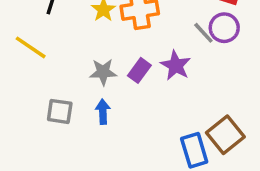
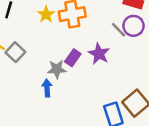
gray star: (103, 72) -> (57, 69), moved
gray square: (60, 111) -> (15, 52), moved, turned 36

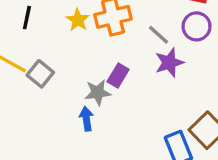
gray line: (119, 30) -> (158, 35), moved
purple star: (99, 54) -> (169, 63), moved, turned 30

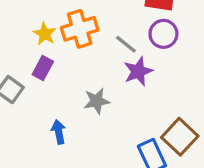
purple rectangle: (118, 75) -> (43, 68), moved
gray star: (98, 92) -> (97, 101), moved

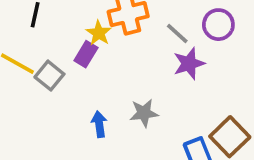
yellow star: (45, 34) -> (99, 33), moved
gray star: (97, 101) -> (144, 113), moved

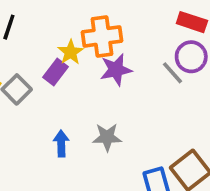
gray line: (177, 34) -> (173, 73), moved
purple star: (189, 64) -> (116, 70), moved

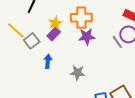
yellow star: (71, 52) -> (55, 23), moved
blue arrow: (61, 143) -> (48, 61), moved

